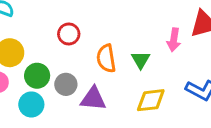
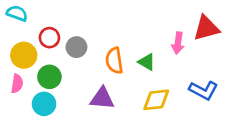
red circle: (69, 34) -> (49, 38), moved
green triangle: (141, 60) -> (147, 62), turned -30
gray circle: (66, 84) -> (76, 47), moved

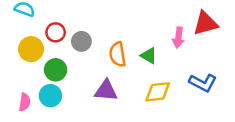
pink semicircle: (17, 84) -> (25, 102), moved

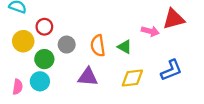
pink arrow: (178, 38) -> (150, 31), turned -84
gray circle: (81, 41) -> (67, 45), moved
blue L-shape: (203, 83) -> (171, 70), turned -50

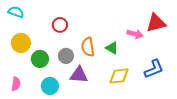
red circle: (44, 27) -> (60, 25), moved
gray circle: (67, 45) -> (66, 56), moved
cyan circle: (40, 81) -> (50, 86), moved

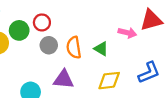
gray circle: (66, 56) -> (49, 45), moved
green circle: (40, 59) -> (19, 30), moved

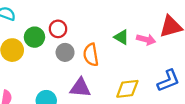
green triangle: (101, 49) -> (121, 37), moved

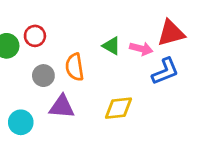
gray circle: (65, 52) -> (43, 76), moved
blue L-shape: (168, 81) -> (165, 71), moved

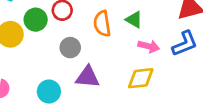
pink arrow: (141, 49) -> (149, 46), moved
orange semicircle: (75, 67) -> (102, 24), moved

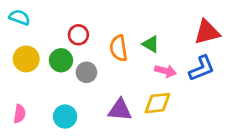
green circle: (36, 20) -> (61, 60), moved
purple triangle: (88, 77) -> (120, 110), moved

